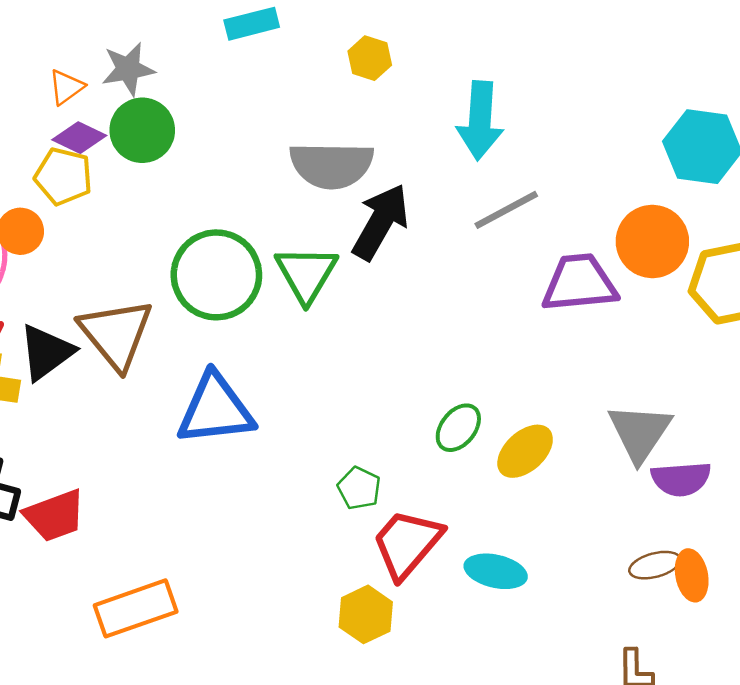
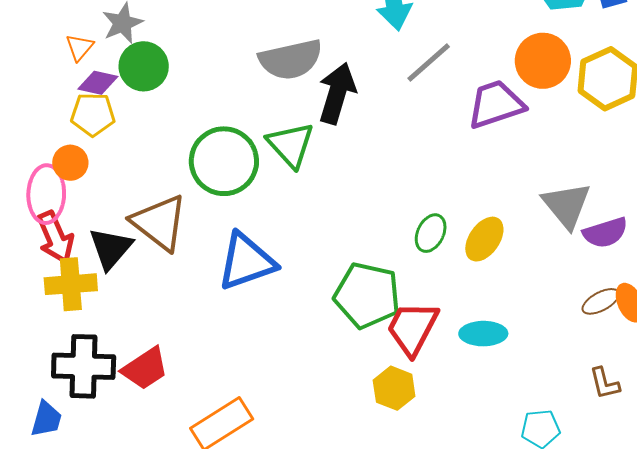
green pentagon: (359, 488) -> (367, 295), size x2.0

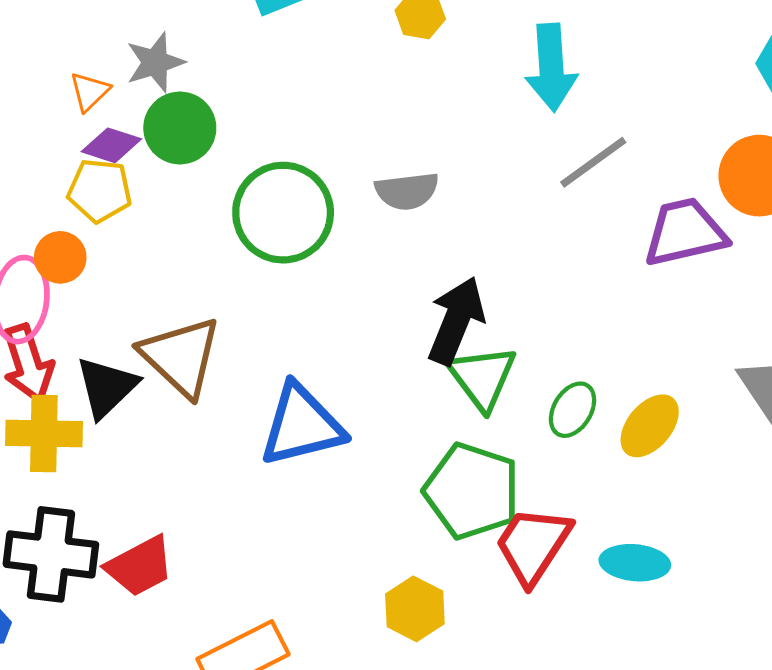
gray semicircle: (291, 59) -> (407, 191), moved, size x0.7
black arrow: (337, 93) -> (456, 321), moved
green triangle: (291, 145) -> (482, 377), moved
green circle: (224, 161) -> (283, 213), moved
yellow hexagon: (394, 388) -> (415, 609), moved

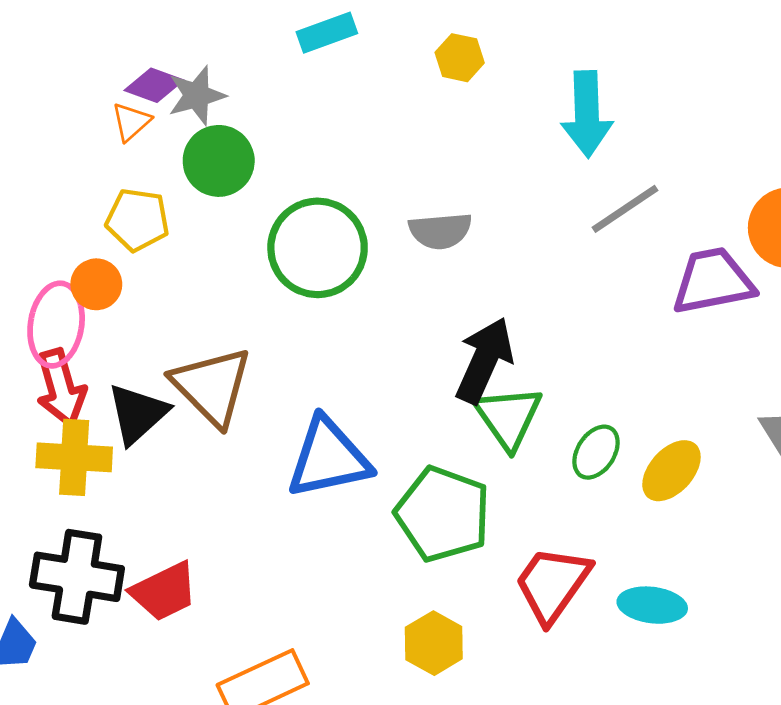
purple diamond: (111, 145) -> (154, 85), moved
green pentagon: (472, 491) -> (443, 514), moved

